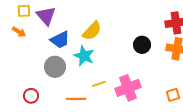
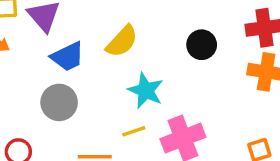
black circle: (142, 45) -> (202, 45), moved
cyan star: (84, 56) -> (146, 91), moved

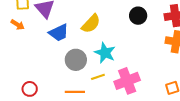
black circle: (202, 45) -> (138, 16), moved
gray circle: (59, 102) -> (76, 60), moved

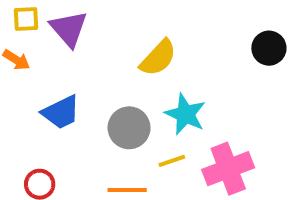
black circle: (138, 16) -> (269, 48), moved
blue trapezoid: (59, 33) -> (61, 112), moved

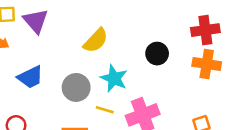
black circle: (269, 48) -> (157, 54), moved
yellow line: (172, 161) -> (105, 110), turned 36

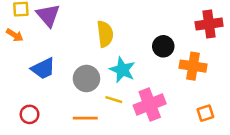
yellow semicircle: (96, 40) -> (105, 34), turned -50
orange cross: (207, 64) -> (193, 66), moved

